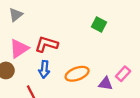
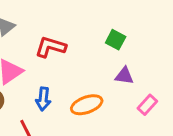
red L-shape: (46, 44) -> (50, 47), moved
purple triangle: (106, 84) -> (124, 76), moved

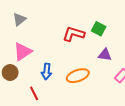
red L-shape: (50, 47) -> (74, 34), moved

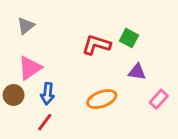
blue arrow: (47, 71) -> (47, 94), moved
red line: (34, 93) -> (45, 122), turned 64

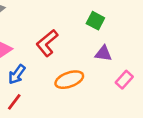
red L-shape: (96, 45) -> (47, 43), moved, turned -56
blue arrow: (47, 94) -> (17, 74), turned 30

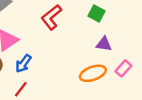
red L-shape: (47, 43) -> (51, 17), moved
orange ellipse: (69, 80) -> (93, 73), moved

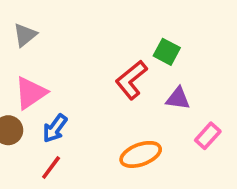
red L-shape: (51, 17) -> (131, 80), moved
orange ellipse: (93, 73) -> (141, 154), moved

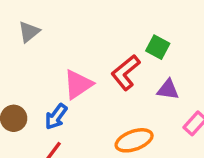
pink triangle: (31, 93) -> (78, 84), moved

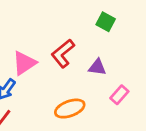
green square: (158, 47) -> (106, 22), moved

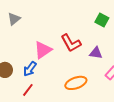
red L-shape: (63, 53) -> (71, 43), turned -80

